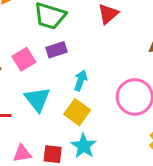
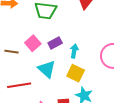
purple rectangle: (56, 50) -> (55, 43), moved

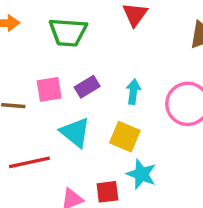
pink square: (33, 43) -> (49, 89), turned 35
cyan arrow: (74, 51) -> (133, 92), moved

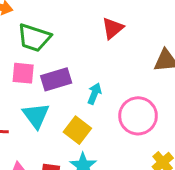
green trapezoid: (68, 32) -> (34, 38), moved
purple rectangle: (87, 87) -> (56, 79), size x1.4

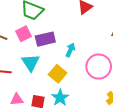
pink square: (23, 73) -> (24, 34), turned -35

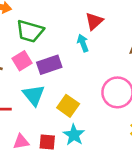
cyan arrow: (70, 50) -> (83, 43), moved, turned -40

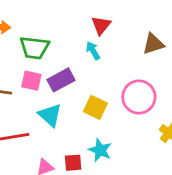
pink square: (22, 61) -> (31, 81), turned -36
yellow square: (68, 106) -> (95, 107), moved

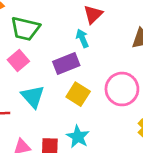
purple rectangle: (61, 80) -> (66, 63), moved
pink square: (31, 81) -> (18, 61), turned 30

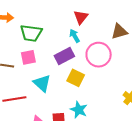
pink square: (18, 61) -> (28, 57), turned 35
pink circle: (122, 89) -> (99, 55), moved

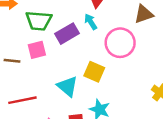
purple rectangle: (64, 56) -> (67, 34), moved
cyan triangle: (42, 83) -> (67, 86), moved

